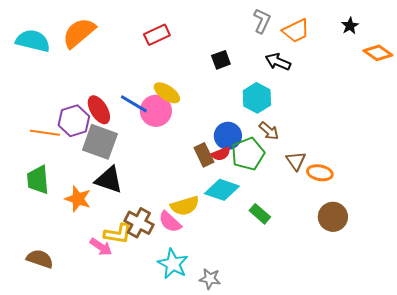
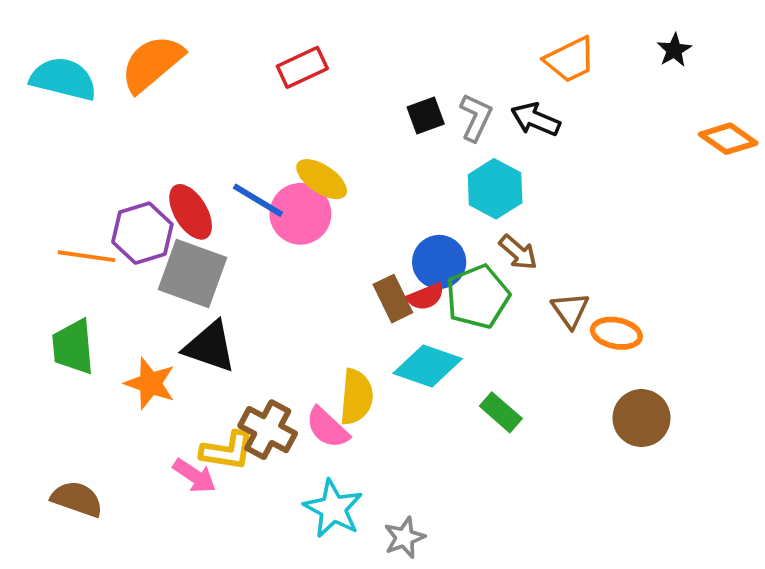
gray L-shape: (262, 21) -> (476, 117), moved
orange diamond: (378, 53) -> (728, 139), moved
yellow semicircle: (185, 206) -> (356, 397), turned -68
gray star: (210, 279) -> (404, 538), turned -30

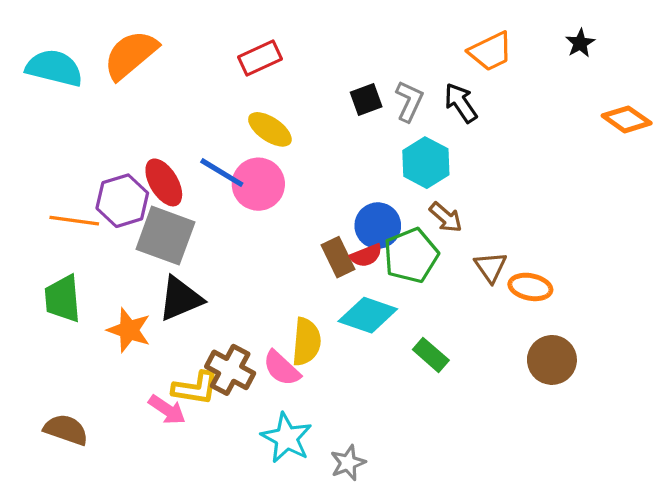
black arrow: (535, 119) -> (461, 103), turned 33
yellow ellipse: (322, 179) -> (270, 129), moved
black triangle: (210, 347) -> (180, 299), turned -42

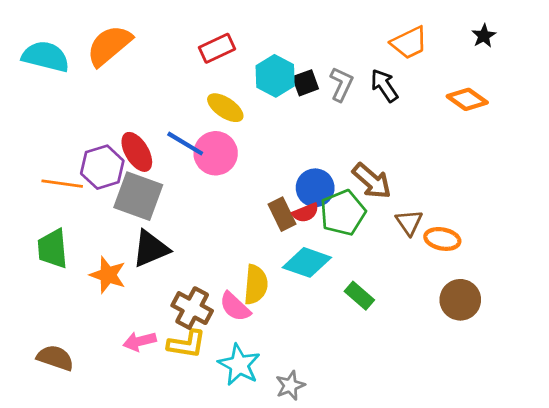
orange diamond: (627, 119) -> (467, 99), moved
cyan hexagon: (426, 163) -> (275, 76), moved
brown arrow: (446, 217) -> (372, 181), size x1.4
yellow L-shape: (195, 388) -> (187, 344), moved
pink arrow: (167, 410) -> (140, 341), turned 132

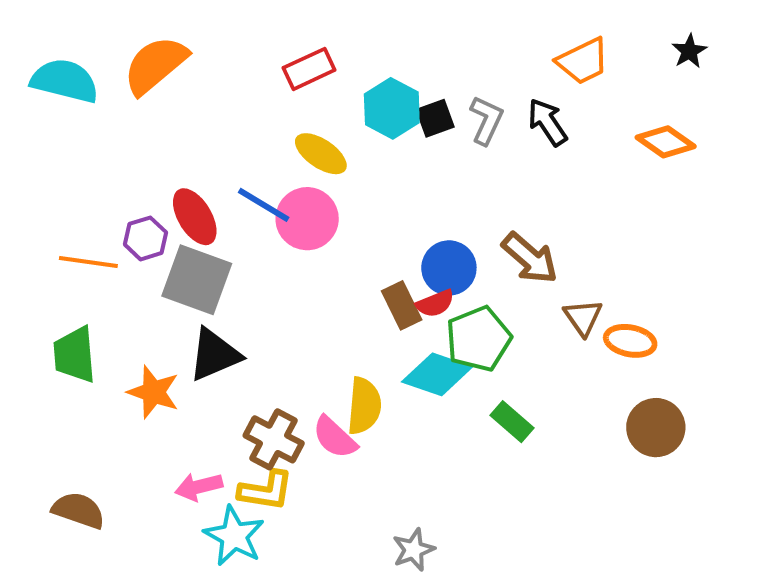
purple hexagon: (102, 167) -> (145, 238), size x0.7
green pentagon: (343, 213) -> (478, 339), moved
cyan star: (239, 365) -> (234, 536), moved

